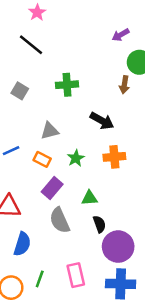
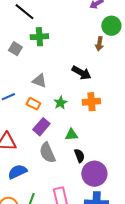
green cross: (67, 85) -> (39, 37), moved
gray triangle: (50, 131) -> (39, 81), turned 35
blue semicircle: (22, 244) -> (17, 172), turned -132

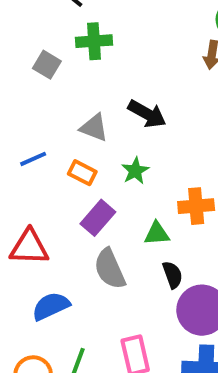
black arrow: (81, 73) -> (147, 114), moved
orange cross: (91, 102) -> (196, 206), moved

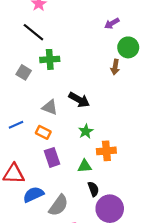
green star: (135, 171) -> (86, 131), moved
purple rectangle: (98, 218) -> (52, 157), turned -60
gray semicircle: (110, 269) -> (58, 205), moved, turned -120
blue semicircle: (51, 306) -> (33, 194), moved

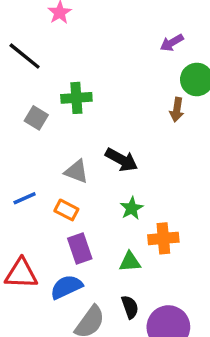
black line: (33, 32) -> (25, 56), moved
black semicircle: (93, 189) -> (130, 307), moved
blue semicircle: (33, 194) -> (66, 287), moved

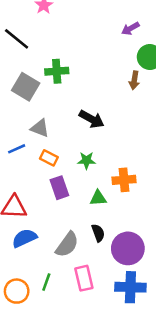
gray square: (36, 118) -> (26, 87), size x1.5
gray triangle: (76, 171) -> (40, 128), moved
green star: (132, 208) -> (86, 160), moved, turned 30
blue semicircle: (66, 287) -> (24, 238), moved

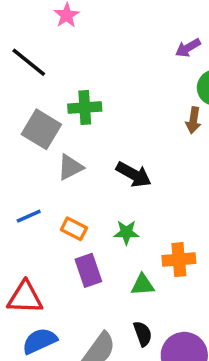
gray triangle: (40, 128) -> (70, 167), moved, turned -48

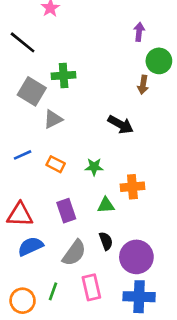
purple arrow: (188, 48) -> (139, 32), turned 126
black arrow: (134, 174) -> (121, 125), moved
purple rectangle: (88, 270) -> (66, 211), moved

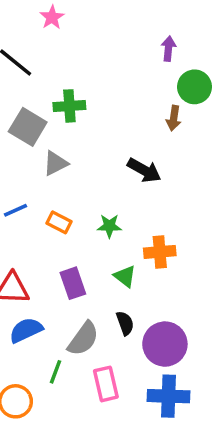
green triangle: (106, 205) -> (125, 276), turned 42
green line: (53, 291) -> (56, 372), moved

